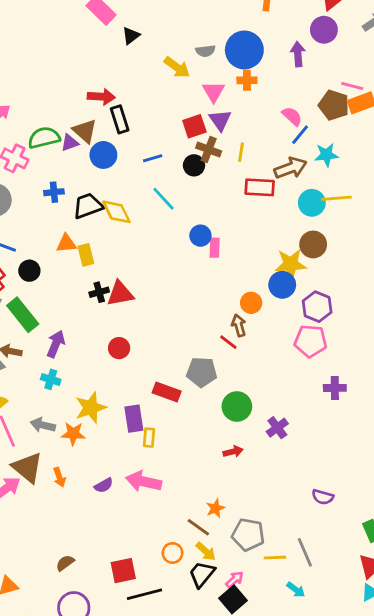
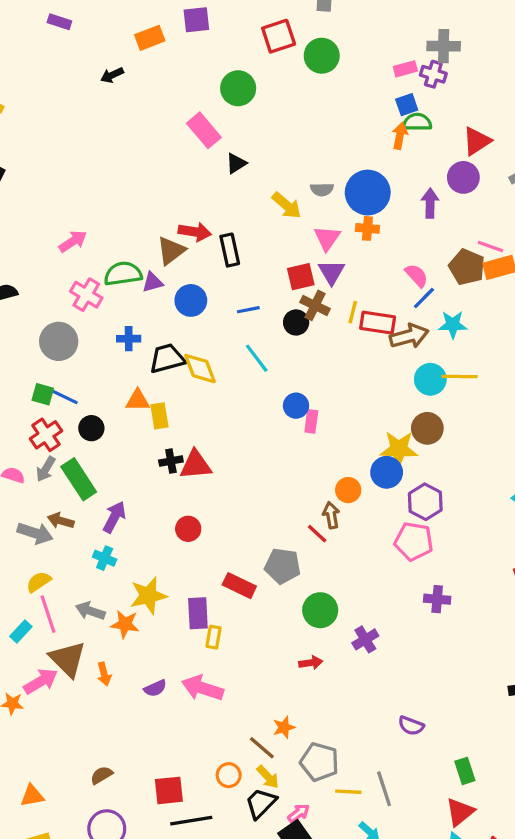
black rectangle: (120, 119) -> (230, 250), moved
brown triangle: (85, 131) -> (171, 251), moved, turned 36
red rectangle: (260, 187) -> (378, 323), moved

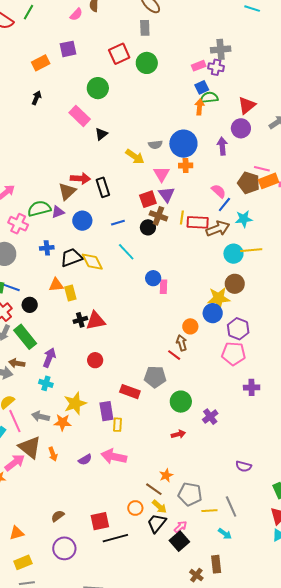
black arrow: (112, 75) -> (37, 98), moved, turned 144

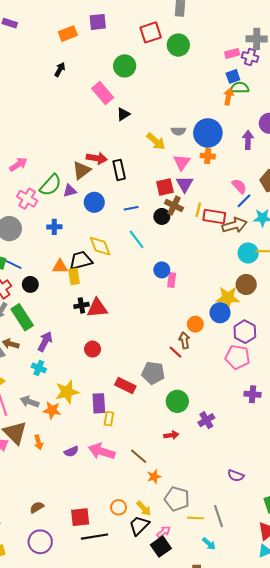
green semicircle: (39, 209) -> (51, 185), turned 140
black trapezoid: (71, 258) -> (81, 260), moved
brown line: (154, 489) -> (139, 456), moved

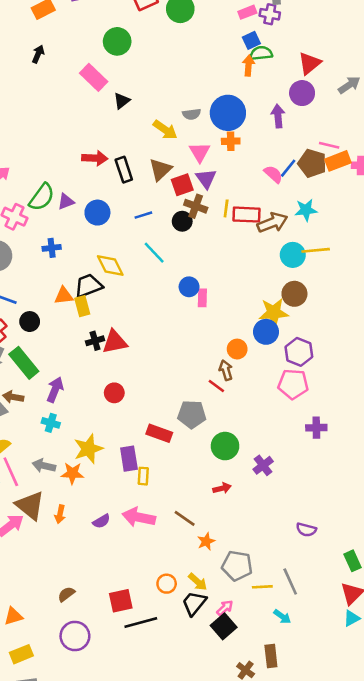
brown triangle: (81, 170) -> (160, 170), moved
blue line: (244, 201) -> (288, 168), moved
orange arrow: (38, 442) -> (60, 514), turned 32

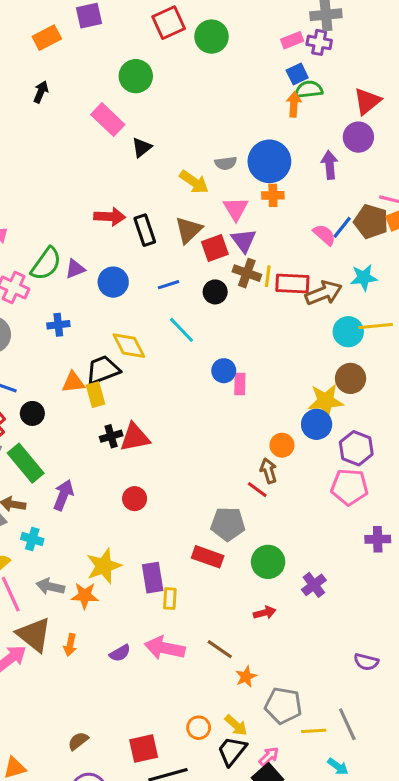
brown cross: (196, 206) -> (247, 273), moved
cyan cross: (51, 423) -> (32, 539), moved
red rectangle: (159, 433) -> (208, 557), moved

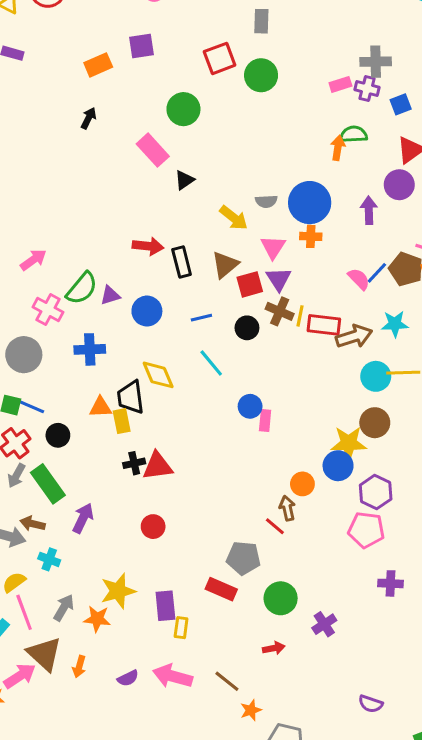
blue square: (297, 74) -> (401, 104), moved
blue cross: (58, 325) -> (90, 349), size x1.4
black trapezoid: (103, 370) -> (131, 397), turned -80
gray arrow: (50, 587) -> (64, 608), turned 104

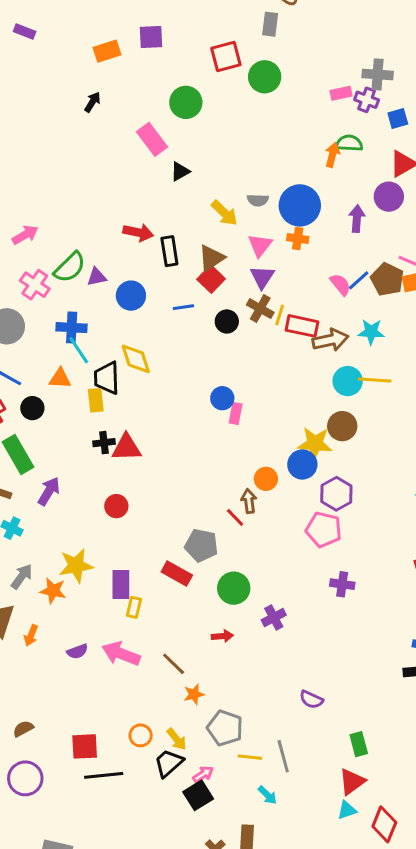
red square: (250, 284) -> (211, 279), moved, turned -36
cyan line: (211, 363) -> (79, 350), moved
orange triangle: (100, 407) -> (60, 379), moved

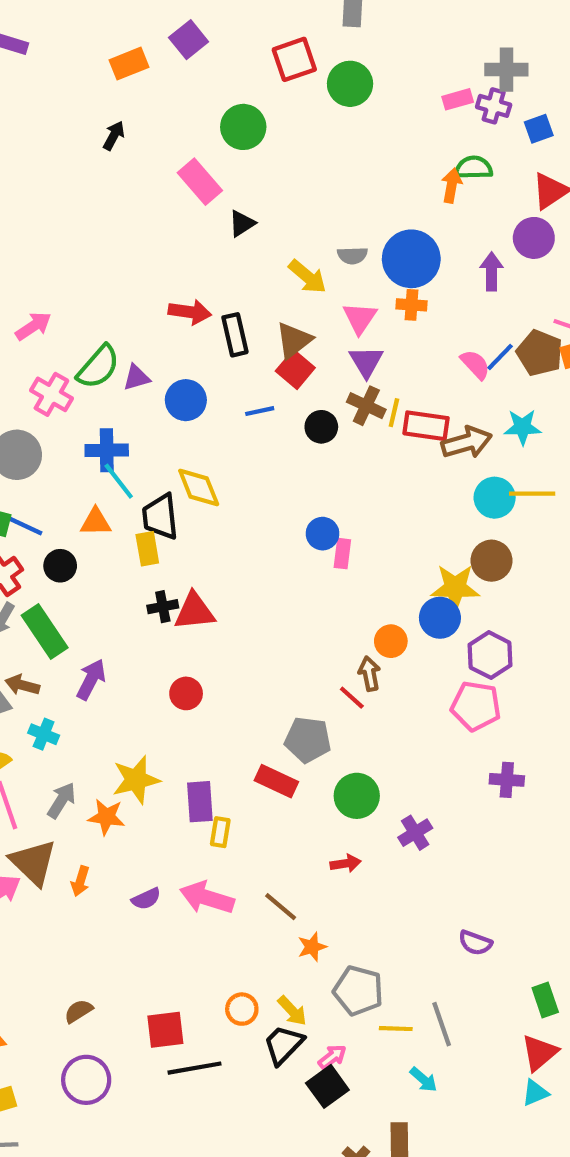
purple square: (151, 37) -> (189, 40), turned -32

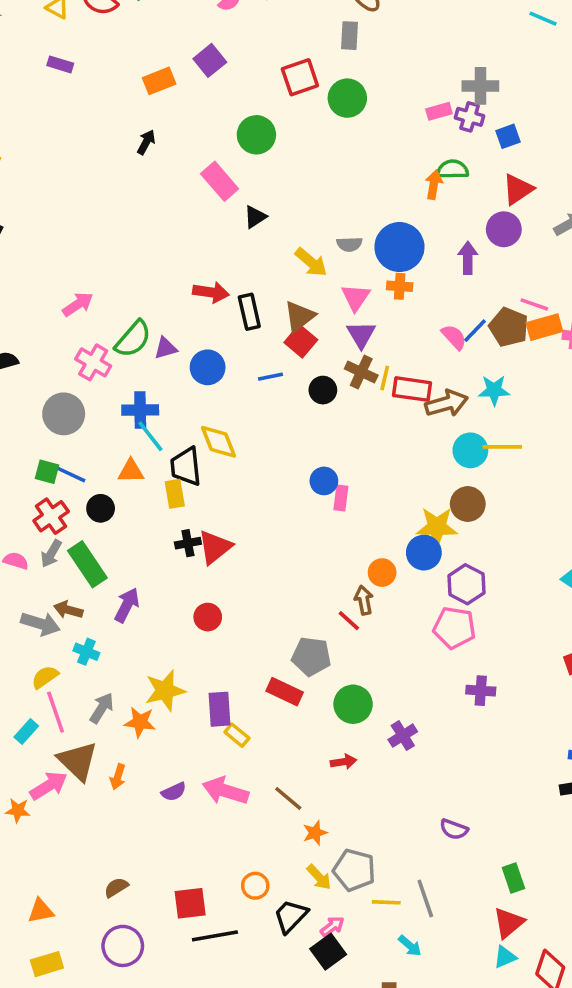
red triangle: (194, 611) -> (215, 547), turned -33
yellow rectangle: (220, 832) -> (237, 735), turned -60
yellow arrow: (292, 1011) -> (319, 877), moved

